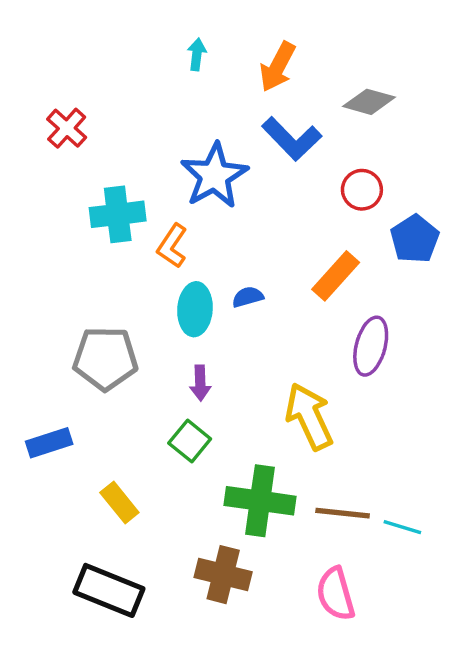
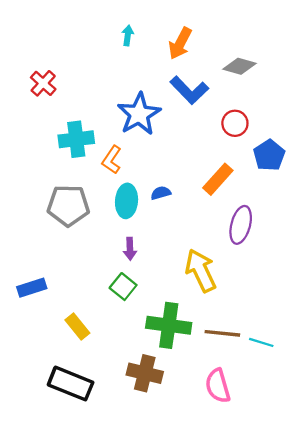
gray pentagon: (105, 358) -> (68, 205), moved

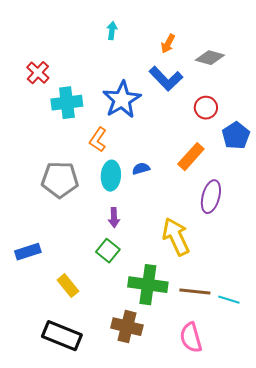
orange arrow: (180, 43) -> (168, 44), moved, size x0.7
cyan cross: (76, 139) -> (67, 103), moved

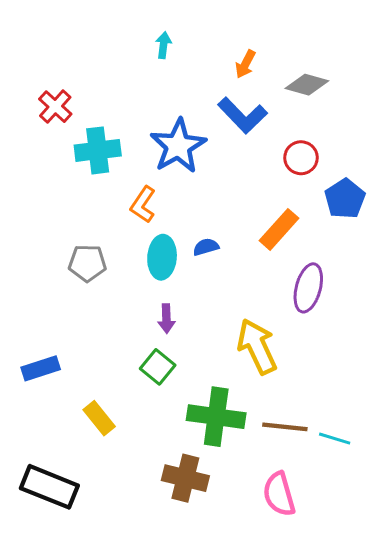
gray pentagon: (60, 180) -> (87, 263), size x0.7
black rectangle: (62, 336) -> (49, 487), moved

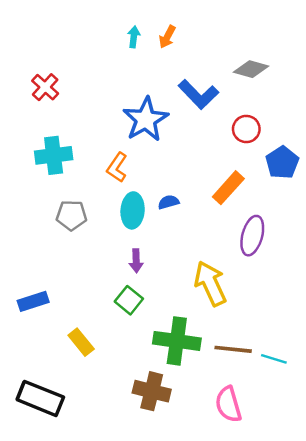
orange arrow: (245, 64) -> (167, 37), moved
cyan cross: (98, 150) -> (54, 155), moved

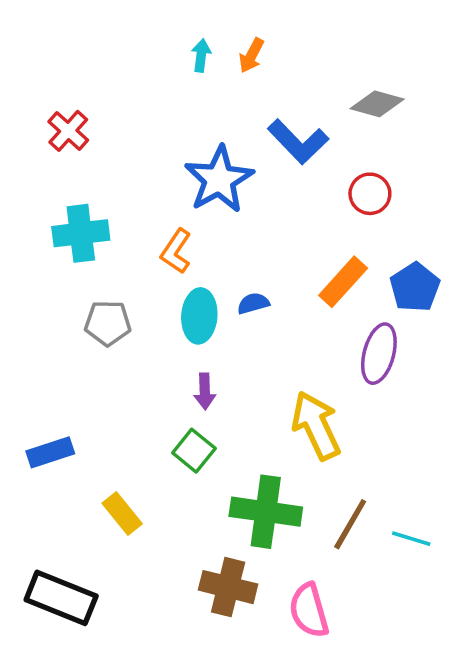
blue pentagon: (282, 163) -> (415, 287), moved
brown line: (233, 349) -> (350, 524), turned -66
pink semicircle: (228, 404) -> (309, 610), moved

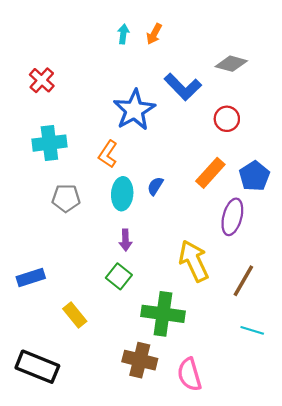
blue semicircle: (253, 303) -> (155, 186), turned -42
brown line: (350, 524) -> (243, 281), moved

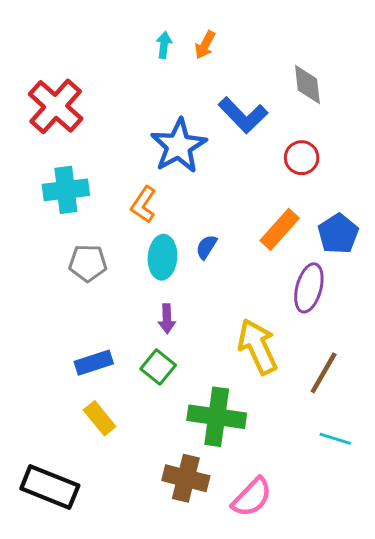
gray diamond: (231, 64) -> (307, 84), turned 68
red cross: (42, 80) -> (56, 106), size x1.6
blue rectangle: (31, 277) -> (94, 363), moved
pink semicircle: (189, 374) -> (252, 497), turned -120

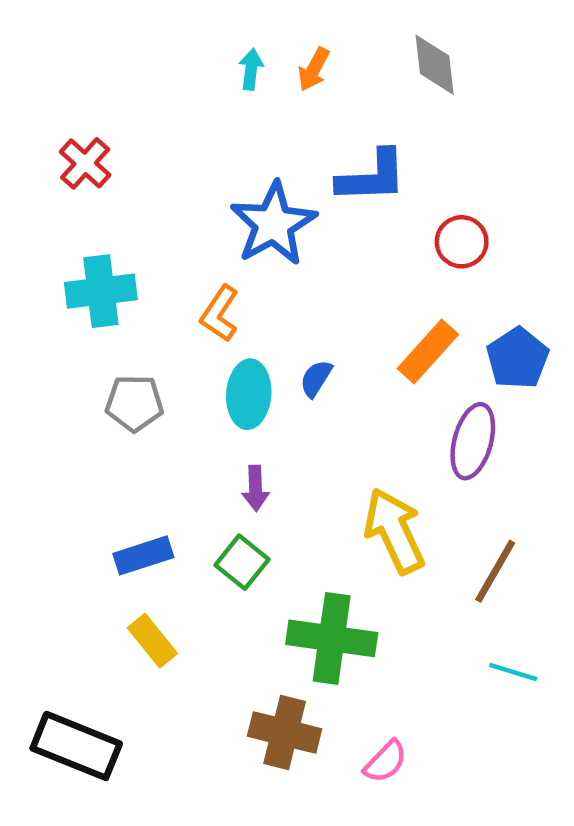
gray diamond: (307, 84) -> (435, 65), moved
red cross: (56, 106) -> (85, 163), size x0.6
blue L-shape: (243, 115) -> (372, 177), turned -48
pink semicircle: (252, 497) -> (385, 762), size x0.7

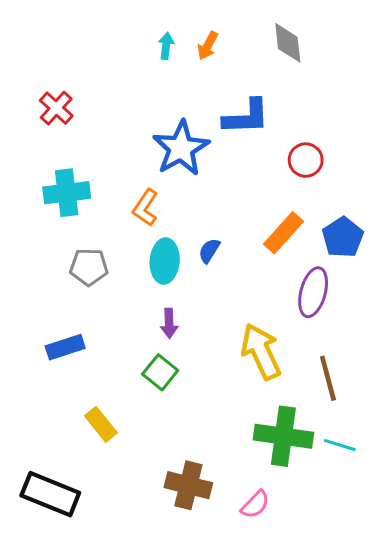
blue rectangle: (143, 555) -> (65, 347), moved
brown line: (495, 571) -> (328, 378), turned -45
green cross: (332, 638) -> (283, 436), moved

